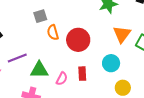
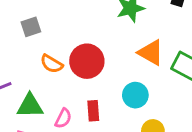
orange semicircle: (53, 32) -> (52, 64), moved, turned -42
orange triangle: (122, 34) -> (151, 53), turned -36

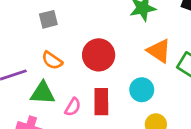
orange semicircle: (52, 64) -> (52, 60), moved
red rectangle: (93, 111) -> (101, 102), size x1.4

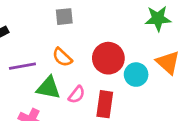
cyan circle: (142, 90) -> (136, 75), moved
pink semicircle: (73, 107) -> (77, 95), moved

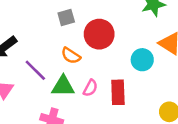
red circle: (108, 58) -> (99, 34), moved
purple line: (22, 66) -> (35, 70), turned 65

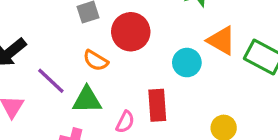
pink semicircle: (90, 88) -> (125, 122), moved

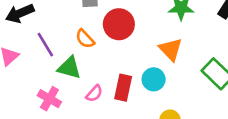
orange triangle: (221, 41) -> (171, 49), moved
cyan circle: (187, 63) -> (154, 79), moved

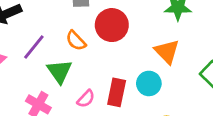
purple line: (45, 45) -> (34, 47), turned 70
green triangle: (69, 68) -> (59, 71), turned 40

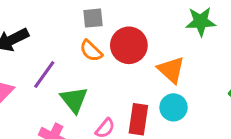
orange semicircle: (76, 41) -> (91, 51), moved
orange triangle: (167, 52) -> (171, 70), moved

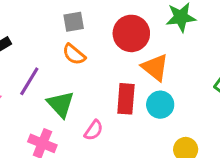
red circle: (129, 45) -> (131, 33), moved
red rectangle: (138, 119) -> (126, 99), moved

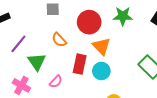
orange semicircle: (74, 54) -> (59, 40), moved

